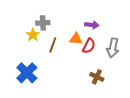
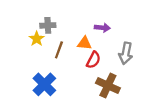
red semicircle: (89, 46) -> (93, 60), moved
blue cross: (27, 73) -> (44, 84), moved
brown cross: (97, 77) -> (108, 86), size x1.5

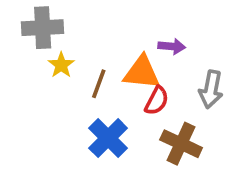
gray cross: (48, 25) -> (43, 28), moved, size x1.5
orange triangle: (85, 43) -> (142, 73), size x1.5
blue cross: (44, 84) -> (108, 138), moved

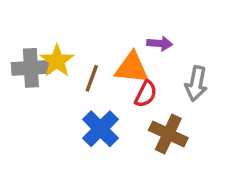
gray cross: (43, 28) -> (31, 68), moved
yellow star: (61, 65) -> (57, 61), size x1.4

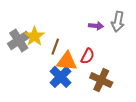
gray cross: (31, 68) -> (19, 40), turned -30
orange triangle: (132, 68) -> (67, 61), moved
gray arrow: (196, 84) -> (118, 22), moved

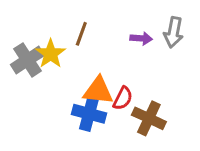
brown line: (55, 47) -> (81, 34), moved
red semicircle: (88, 56) -> (123, 98), moved
blue cross: (61, 77) -> (89, 114), turned -30

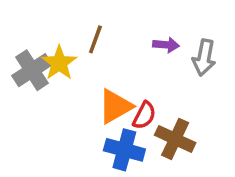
gray arrow: (173, 32) -> (204, 57), moved
orange triangle: (98, 91) -> (115, 106), turned -36
blue cross: (89, 114) -> (124, 150), moved

